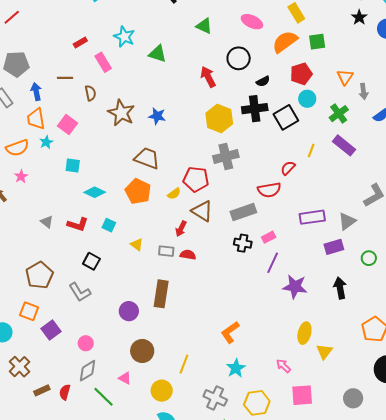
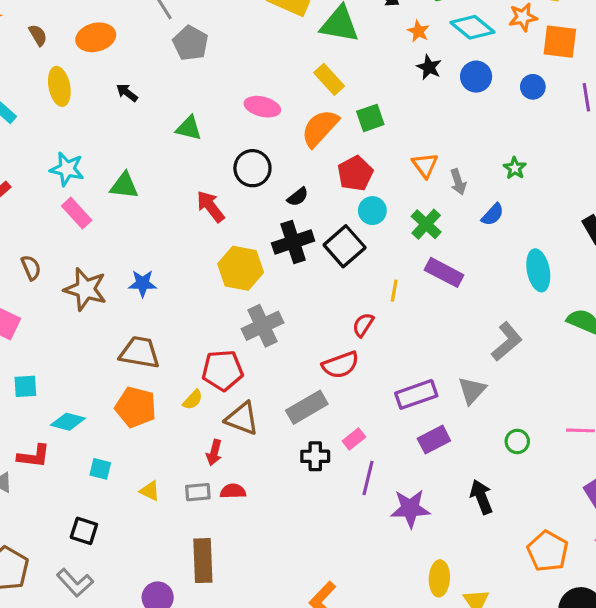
pink rectangle: (103, 62) -> (77, 213), moved
red L-shape: (78, 224) -> (34, 456), moved
purple rectangle: (334, 247) -> (434, 440), moved

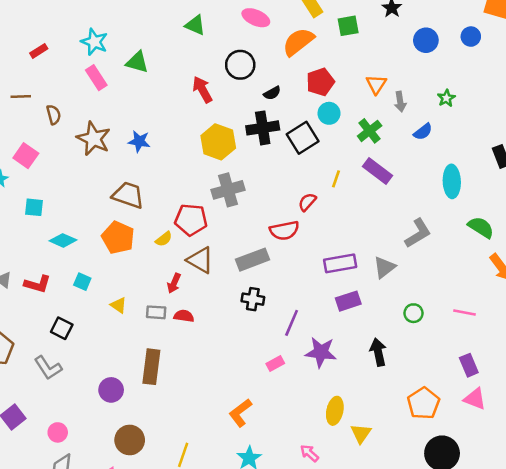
blue circle: (476, 77) -> (426, 40), moved
green square: (370, 118) -> (348, 26), moved
pink rectangle: (354, 439) -> (275, 364), moved
red L-shape: (34, 456) -> (38, 284), moved

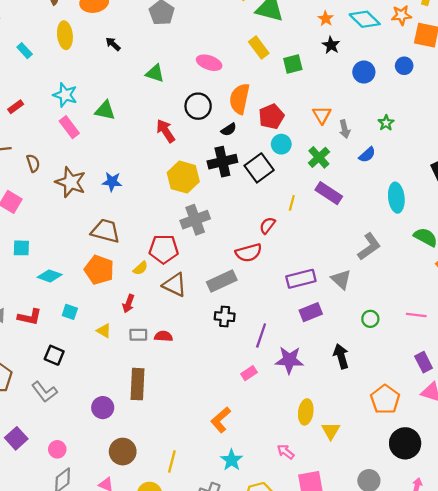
orange semicircle: (298, 42) -> (240, 99), moved, turned -36
gray triangle: (384, 267) -> (341, 279), turned -35
red arrow: (174, 283) -> (128, 304), moved

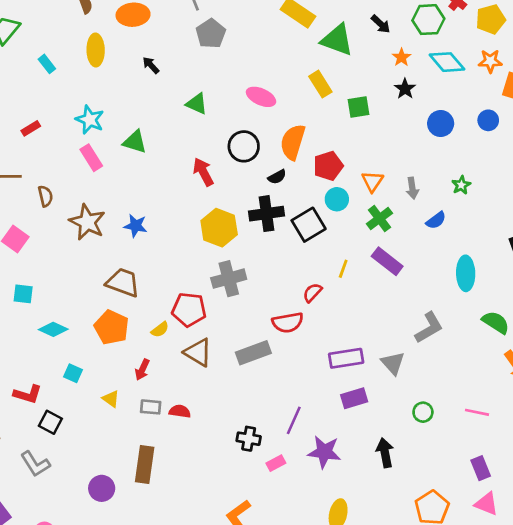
orange triangle: (322, 115) -> (372, 181), moved
red L-shape: (30, 317) -> (28, 394), moved
black cross: (225, 317) -> (249, 439), moved

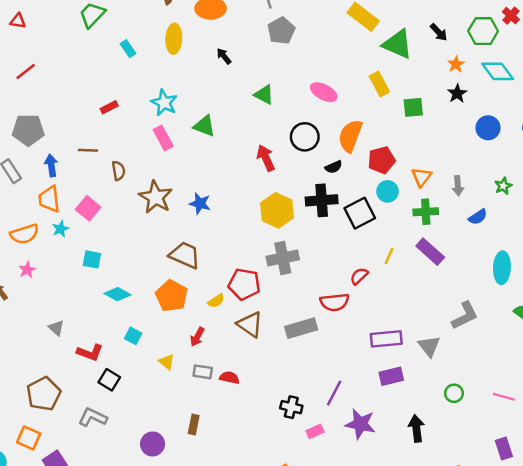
green cross: (379, 219) -> (426, 212), turned 30
gray L-shape: (35, 464) -> (93, 417), turned 144
brown rectangle: (145, 464) -> (194, 425), size x0.6

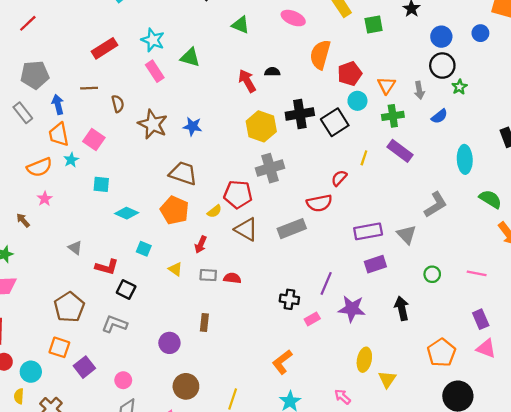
red rectangle: (109, 107) -> (104, 48), size x1.6
black circle: (305, 137) -> (442, 66), moved
black semicircle: (334, 167) -> (272, 72), moved, turned -152

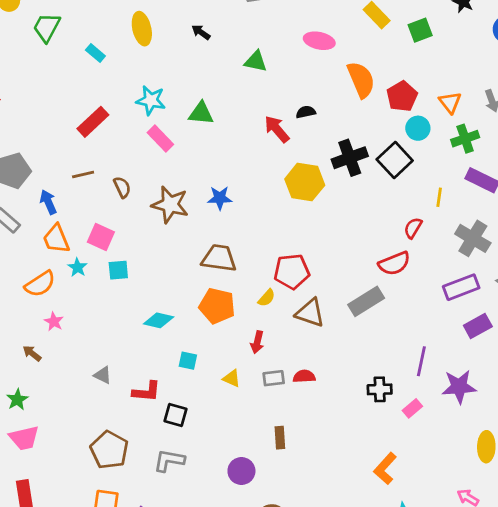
orange semicircle: (320, 55) -> (361, 80), turned 152
gray cross: (270, 168) -> (473, 238), moved, turned -32
cyan square: (101, 184) -> (118, 270), moved

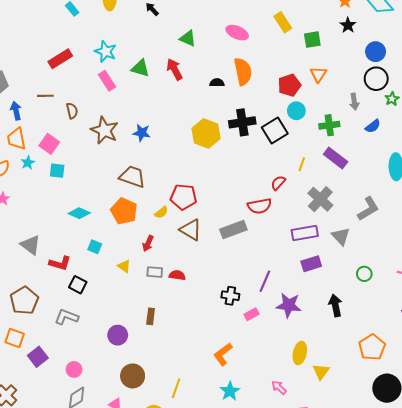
orange semicircle: (361, 80) -> (243, 72), moved
orange triangle: (450, 102) -> (318, 74), moved
red arrow: (277, 129) -> (175, 69), moved
gray triangle: (103, 375) -> (31, 245), size x1.5

